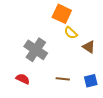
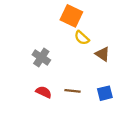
gray cross: (36, 50) -> (41, 57), size x0.7
red semicircle: (23, 79) -> (44, 92), moved

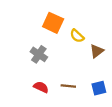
orange square: (71, 16) -> (53, 23), moved
brown triangle: (103, 54) -> (97, 51), turned 48

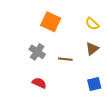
yellow semicircle: (77, 36) -> (92, 24), moved
brown line: (68, 86) -> (65, 59), moved

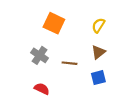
yellow semicircle: (92, 24) -> (98, 25), turned 80
blue square: (94, 84) -> (98, 78), moved

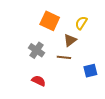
yellow semicircle: (98, 25) -> (81, 23), moved
brown triangle: (98, 52) -> (70, 40), moved

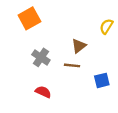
orange square: (50, 21) -> (29, 18), moved, turned 36
yellow semicircle: (81, 23) -> (106, 26), moved

